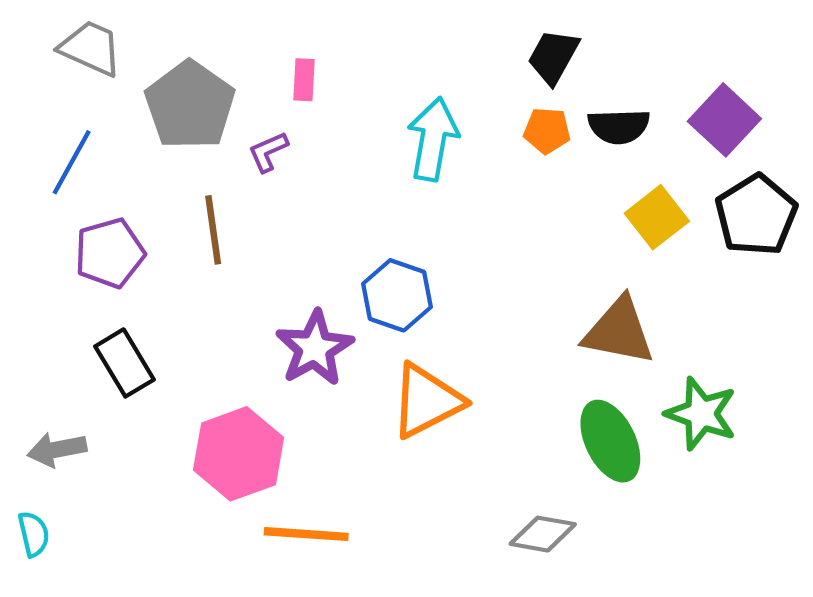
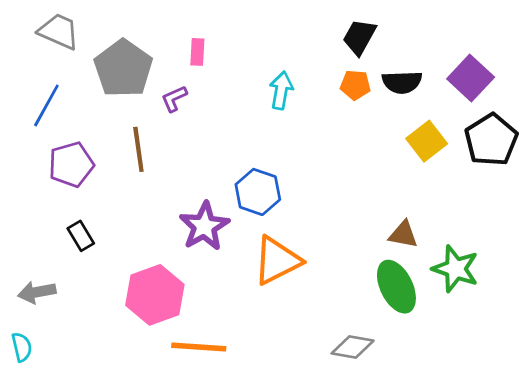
cyan arrow: (433, 139) -> (281, 90), size x0.7
brown triangle: (619, 331) -> (403, 234), moved, size x0.6
black rectangle: (124, 363) -> (81, 236), size x0.7

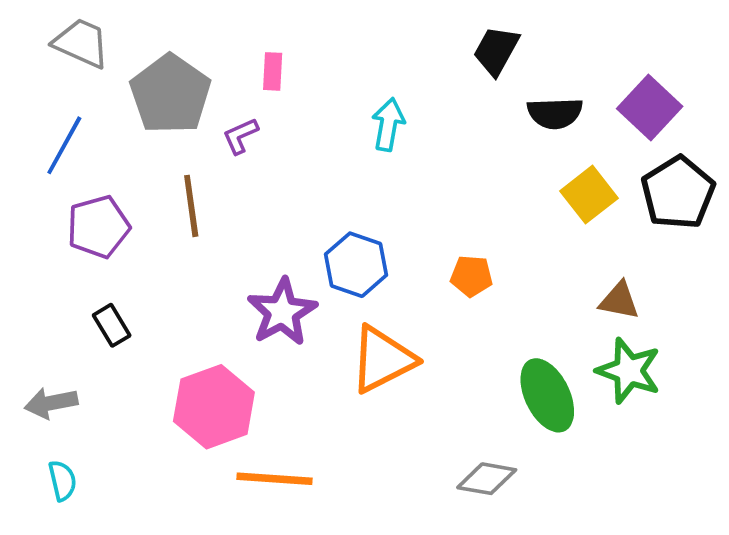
orange pentagon: (355, 85) -> (472, 276), moved
brown triangle: (403, 234) -> (619, 301), moved
cyan semicircle: (22, 347) -> (62, 481), moved

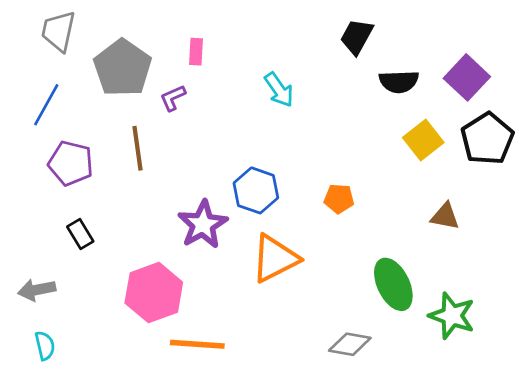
gray trapezoid: (81, 43) -> (58, 31), turned -102
cyan arrow: (388, 124) -> (279, 90), turned 135
purple pentagon: (98, 227) -> (71, 163), turned 30
green star: (629, 371) -> (452, 316), moved

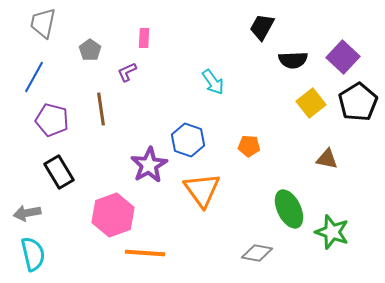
gray pentagon: (122, 68) -> (90, 50), size x0.5
cyan arrow: (279, 90) -> (213, 82), moved
black rectangle: (80, 234) -> (59, 172), size x1.5
orange triangle: (275, 259) -> (202, 190), turned -39
cyan semicircle: (45, 346) -> (33, 254), size x1.6

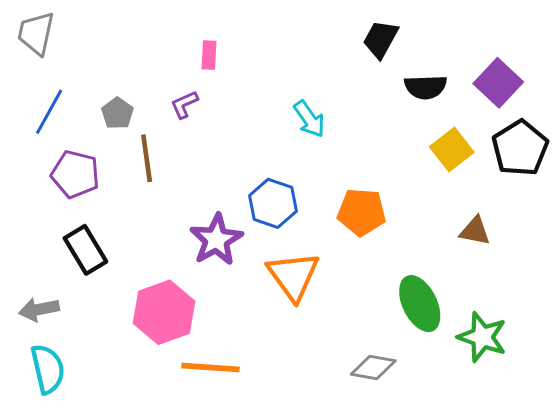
gray trapezoid: (43, 23) -> (36, 33), moved
gray pentagon: (90, 50) -> (117, 113), moved
orange pentagon: (249, 146) -> (362, 212), size x1.5

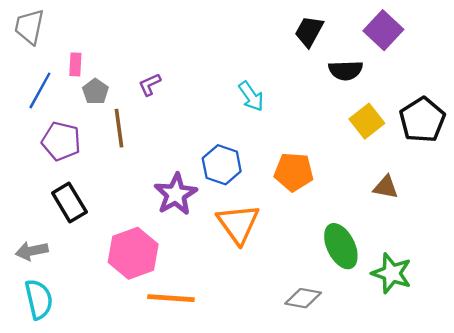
pink rectangle: (209, 55) -> (75, 64), moved
purple square: (498, 83) -> (383, 30), moved

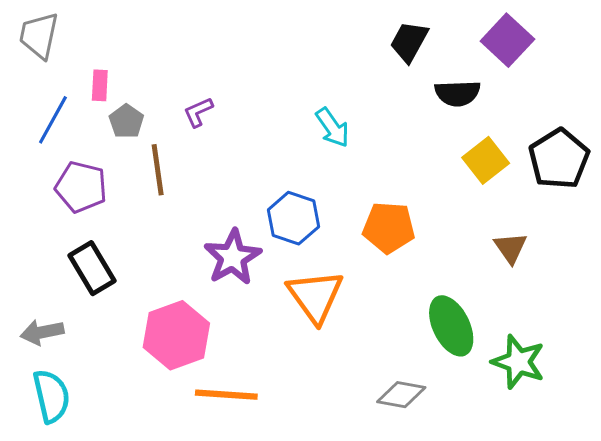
brown triangle: (386, 187) -> (511, 248), turned 44

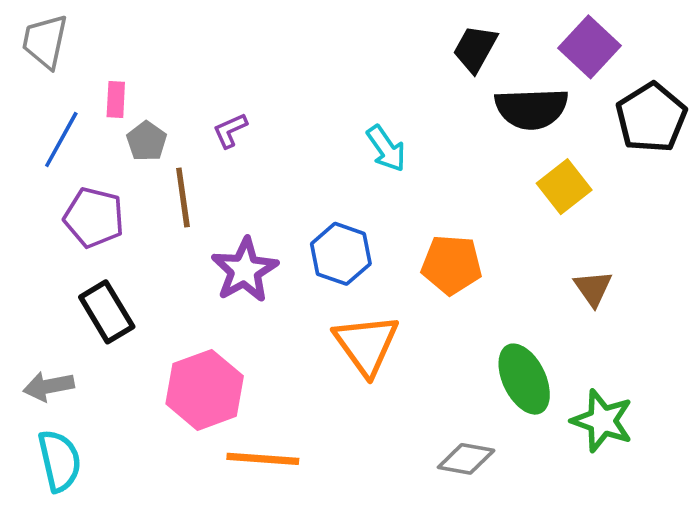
black semicircle: (457, 93) -> (531, 109), size x1.4
black pentagon: (559, 159) -> (651, 118), moved
purple star: (233, 257) -> (245, 270), moved

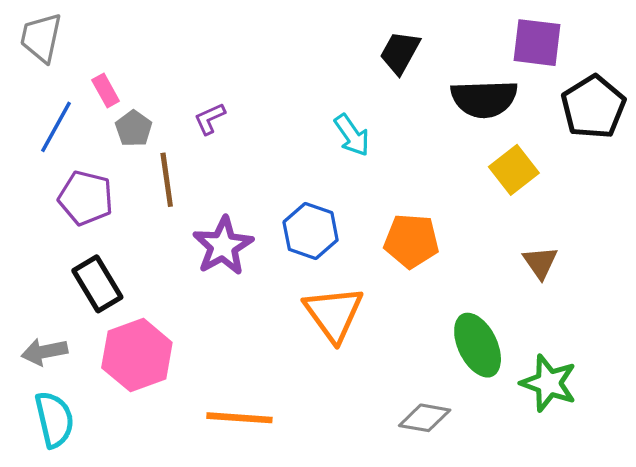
purple square: (589, 47) -> (537, 43), turned -36
black trapezoid: (475, 49) -> (400, 52), moved
pink rectangle: (116, 100) -> (106, 90), turned -32
pink hexagon: (205, 390) -> (137, 355), moved

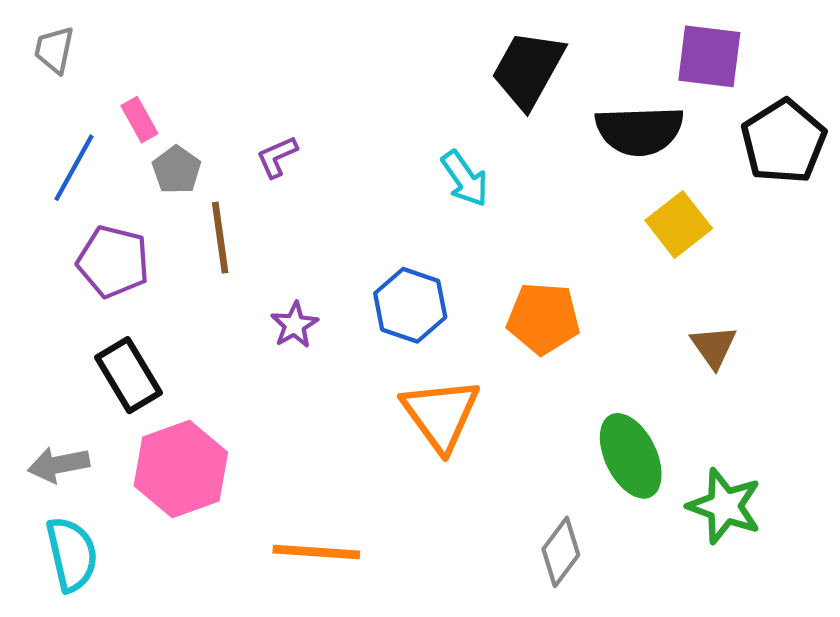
gray trapezoid: (41, 38) -> (54, 50), size x0.7
black trapezoid: (400, 52) -> (528, 69), size x1.4
purple star: (223, 246) -> (294, 325), size x0.6
gray diamond: (425, 418) -> (561, 552), turned -63

